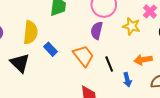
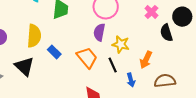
yellow star: (132, 26) -> (121, 44), moved
orange arrow: (143, 60) -> (146, 60), turned -54

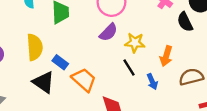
purple semicircle: (99, 32) -> (108, 32), turned -138
orange trapezoid: (87, 58) -> (84, 80), moved
black triangle: (24, 66) -> (44, 82), moved

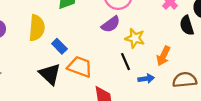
orange trapezoid: (84, 80) -> (80, 67), turned -30
black triangle: (44, 82) -> (50, 74), moved
blue arrow: (152, 82) -> (146, 79), turned -84

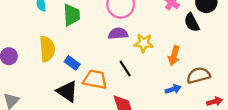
purple semicircle: (111, 24) -> (118, 34), turned -138
black line: (126, 62) -> (125, 69), moved
blue arrow: (146, 79) -> (173, 89), moved

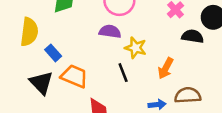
black semicircle: (192, 22) -> (193, 36), turned 114
black line: (125, 69) -> (123, 73), moved

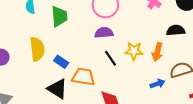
black semicircle: (193, 36) -> (176, 30), moved
yellow star: (136, 48) -> (134, 51), moved
black line: (123, 73) -> (111, 58), moved

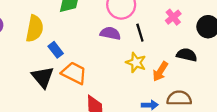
black line: (111, 58) -> (140, 33), moved

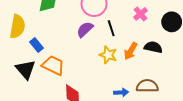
purple semicircle: (110, 33) -> (85, 29), turned -54
orange arrow: (160, 71) -> (131, 51), moved

